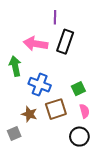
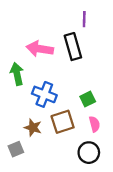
purple line: (55, 17) -> (84, 19), moved
black rectangle: (65, 42) -> (73, 47), turned -35

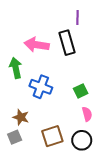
brown square: (63, 122) -> (52, 136), moved
brown star: (33, 127) -> (21, 117), moved

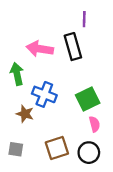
green square: (81, 91) -> (88, 99), size x1.5
brown star: (21, 117) -> (25, 114), moved
gray square: (15, 137) -> (16, 149), turned 32

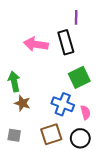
green arrow: (17, 74) -> (14, 81), moved
blue cross: (44, 94) -> (63, 104), moved
green square: (88, 99) -> (79, 77), moved

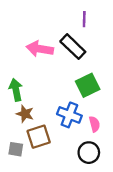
black rectangle: (66, 42) -> (73, 47), turned -30
brown square: (51, 134) -> (39, 137), moved

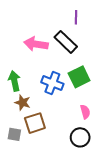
blue cross: (69, 115) -> (52, 83), moved

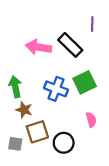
purple line: (76, 17) -> (92, 24), moved
black circle: (80, 137) -> (64, 143), moved

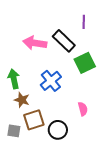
green square: (85, 82) -> (85, 63), moved
blue cross: (56, 89) -> (51, 81), turned 30

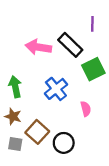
brown star: (22, 100) -> (13, 116), moved
pink semicircle: (83, 109) -> (86, 109), moved
brown square: (34, 120) -> (37, 132), turned -30

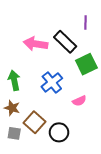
pink semicircle: (86, 109) -> (79, 101), turned 80

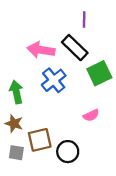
purple line: (85, 22) -> (84, 20), moved
blue cross: (52, 82) -> (54, 80), moved
brown square: (35, 122) -> (40, 140), turned 35

